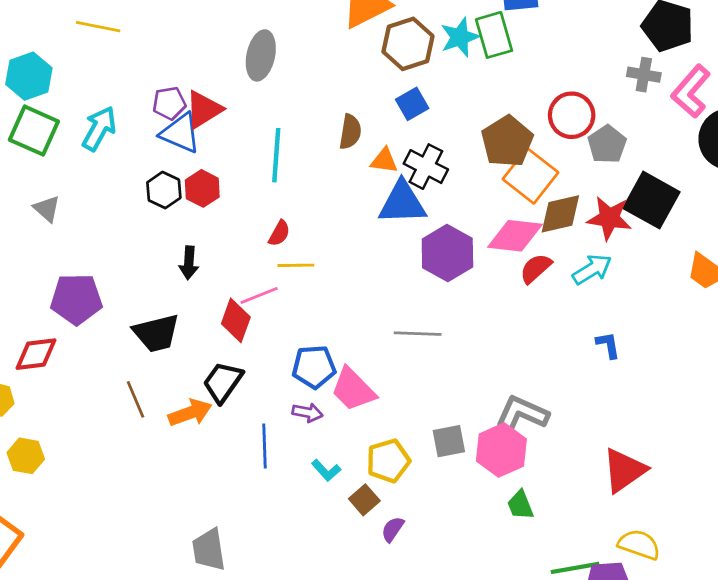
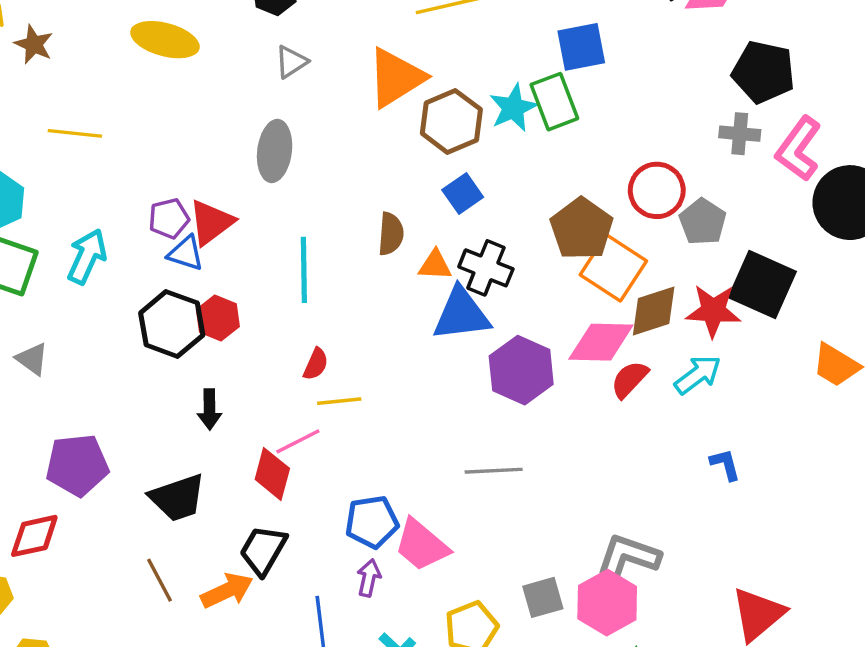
blue triangle: (180, 133) -> (186, 253), size x0.7
black hexagon: (164, 190) -> (172, 324), size x1.5
purple arrow: (307, 413) -> (369, 578), turned -84

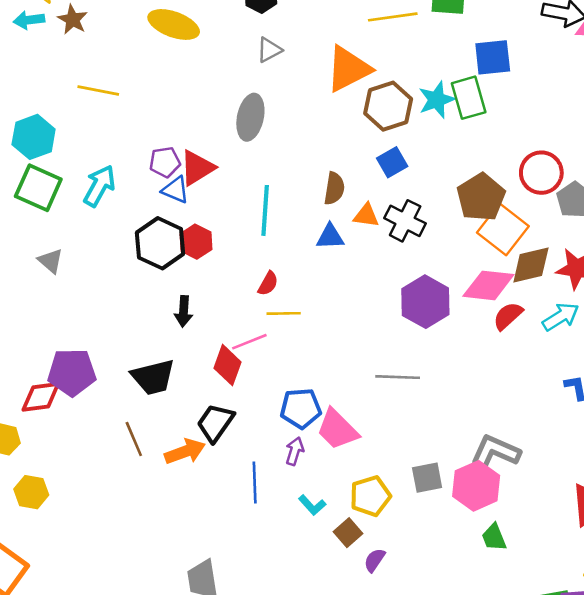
blue triangle: (461, 314) -> (330, 237), moved, size x0.6
purple pentagon: (77, 465) -> (72, 372), moved

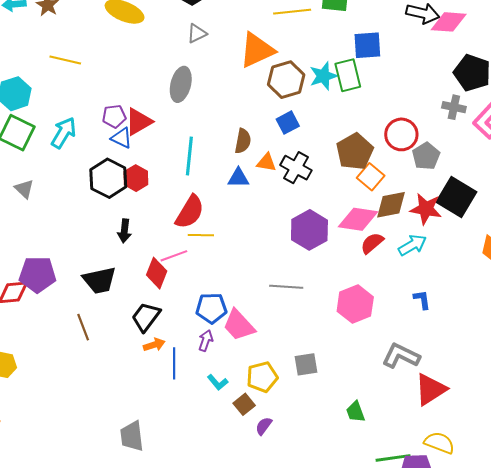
orange square: (503, 229) -> (371, 177), size x0.7
red semicircle: (268, 284) -> (190, 212), size x1.8
orange arrow: (185, 452) -> (154, 345), moved, size x0.7
gray L-shape: (495, 452) -> (401, 356), moved
pink hexagon: (476, 486) -> (355, 304), moved

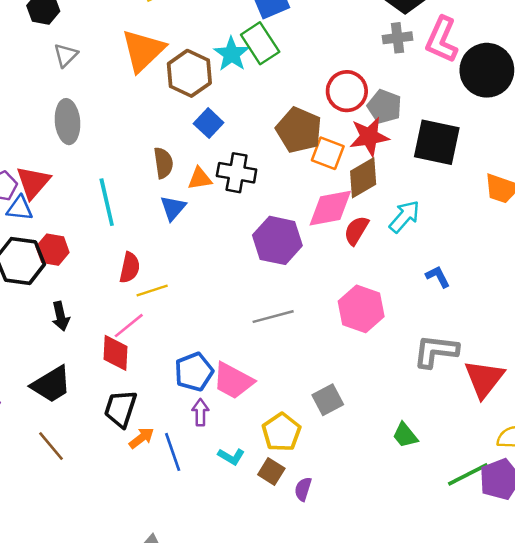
blue triangle: (238, 178) -> (173, 208), turned -30
red star: (426, 209) -> (369, 137), moved
red semicircle: (190, 212) -> (130, 268), size x0.7

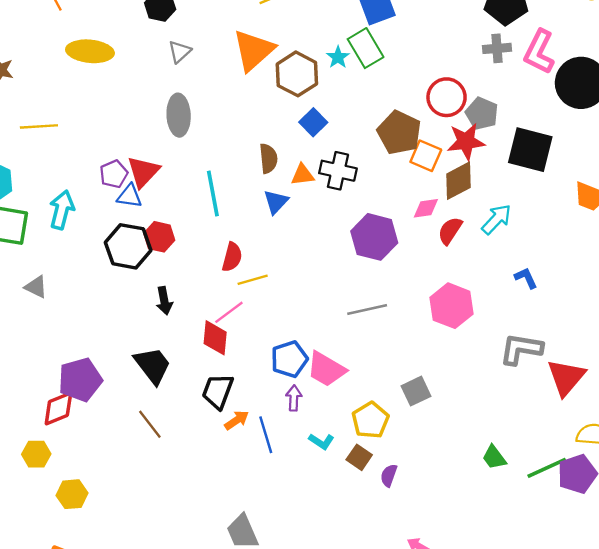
cyan star: (232, 54) -> (338, 57), size x0.7
pink diamond: (330, 208) -> (426, 208), size x0.6
black trapezoid: (51, 384) -> (153, 365), turned -99
green trapezoid: (405, 435) -> (494, 457), moved

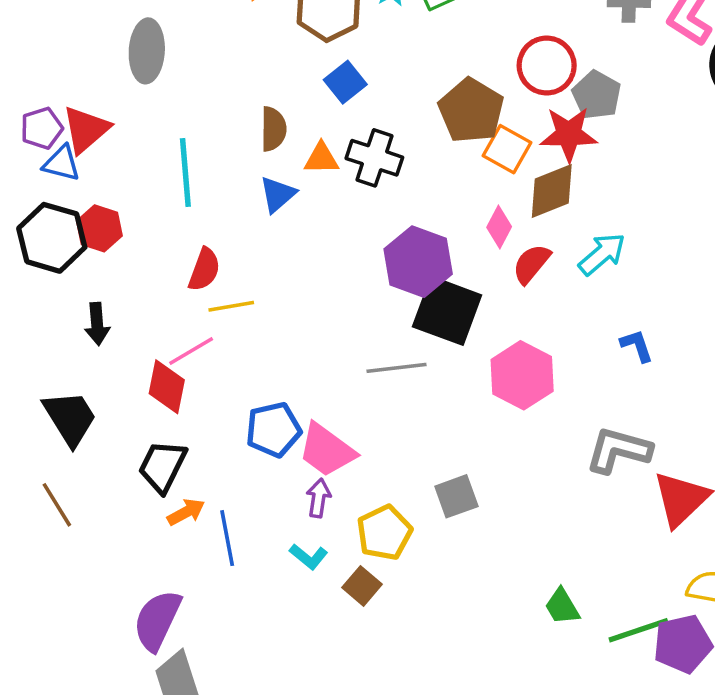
black square: (530, 150) -> (447, 311), moved
pink diamond: (426, 208) -> (499, 227), turned -60
purple arrow: (294, 398) -> (318, 498), moved
purple semicircle: (389, 475) -> (157, 620), moved, size x1.8

